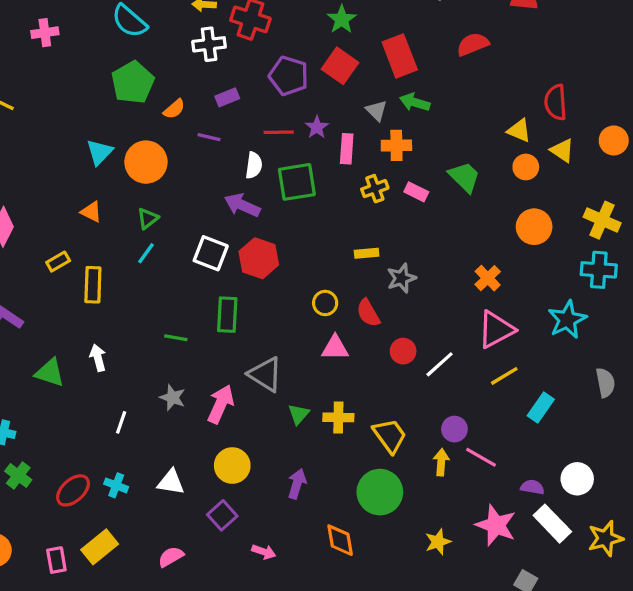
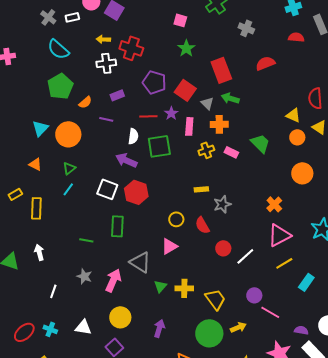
red square: (340, 66) -> (185, 90), moved
pink triangle: (335, 348) -> (169, 246), moved, turned -30
yellow arrow: (441, 462) -> (238, 327), moved, turned 63

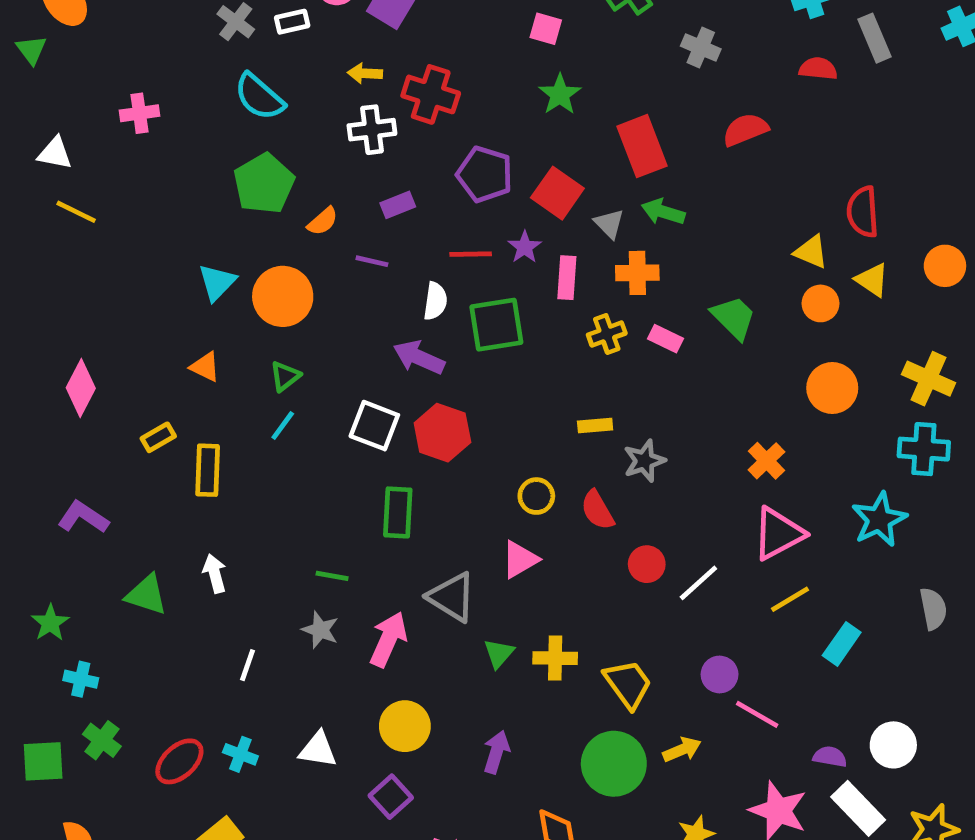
green line: (86, 240) -> (332, 576), moved

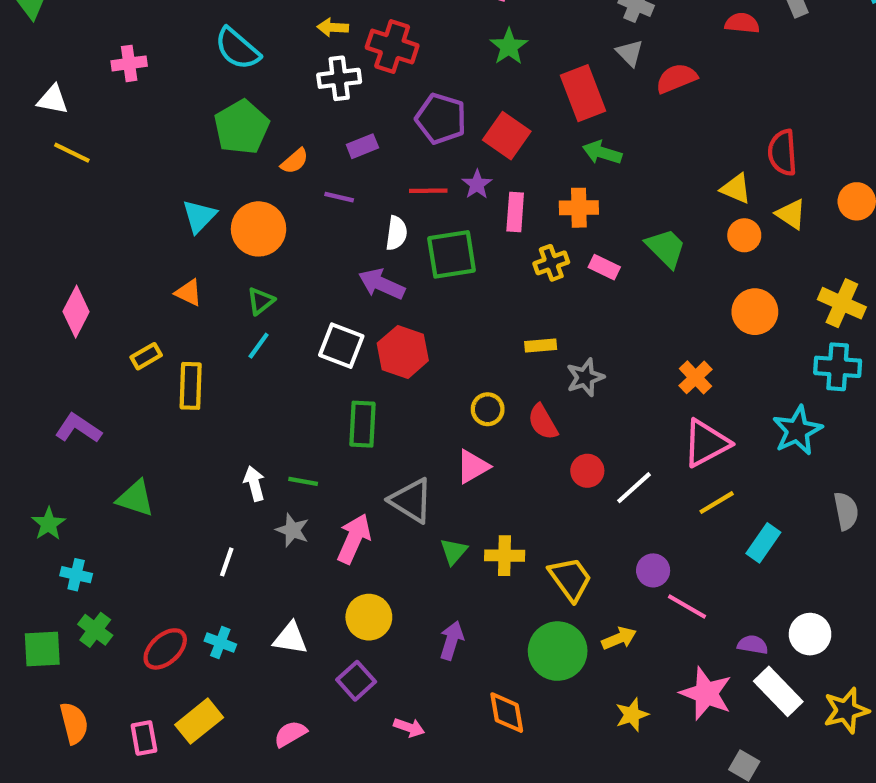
gray triangle: (609, 224) -> (630, 53), moved
white arrow: (215, 574) -> (254, 483), moved

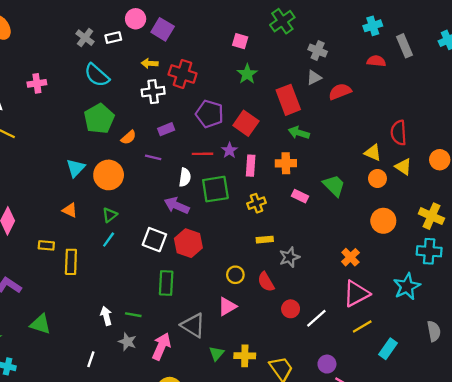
gray triangle: (630, 53) -> (314, 78), turned 49
yellow cross: (551, 263) -> (257, 203), moved
yellow rectangle: (146, 356) -> (46, 245), turned 35

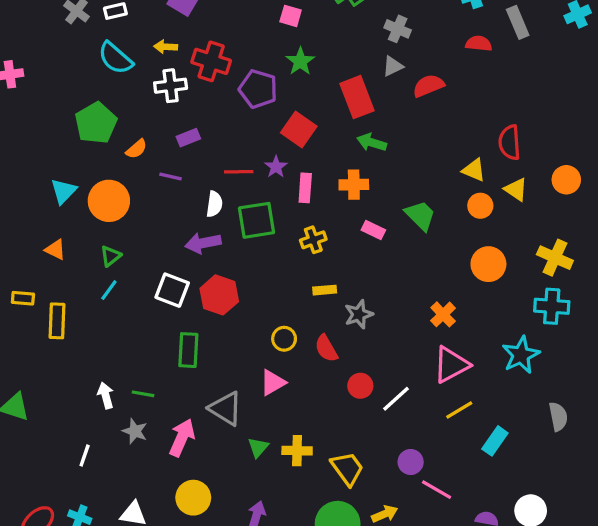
cyan semicircle: (97, 75) -> (115, 58), moved
purple pentagon: (210, 114) -> (258, 89), moved
purple arrow: (177, 206) -> (203, 243), turned -35

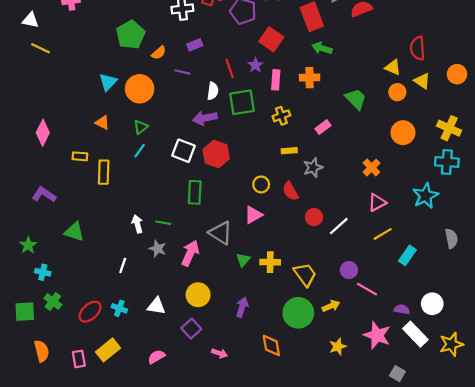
red line: (239, 172) -> (230, 69), turned 72
pink rectangle: (373, 230) -> (323, 127), moved, turned -63
pink triangle: (451, 365) -> (377, 202), size x0.7

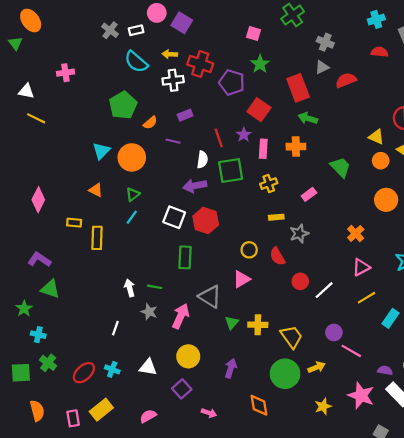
green triangle: (74, 232) -> (50, 289), moved

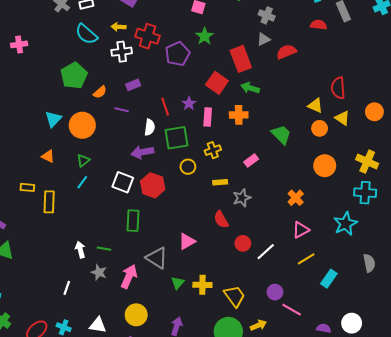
purple pentagon: (232, 82) -> (178, 54), turned 30
red square: (259, 110) -> (217, 83), moved
yellow circle: (249, 250) -> (188, 167), moved

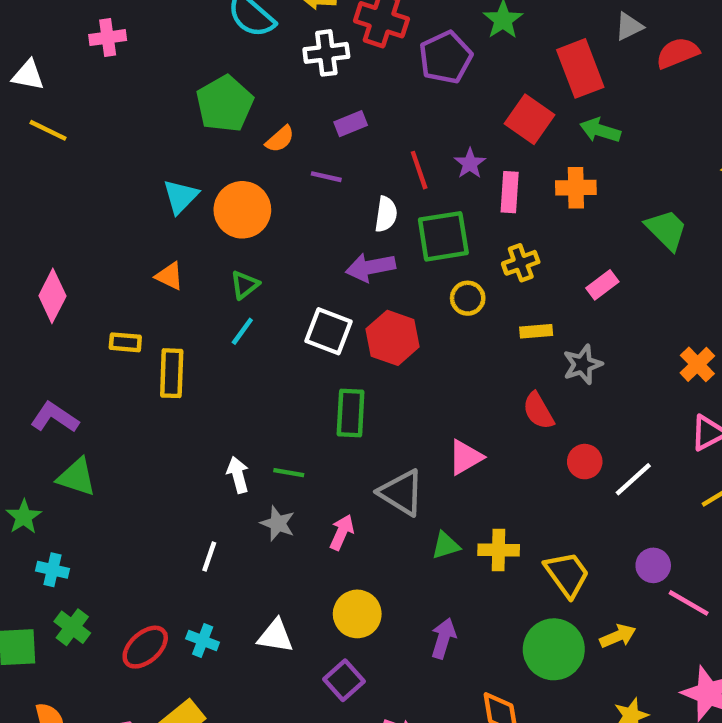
pink arrow: (129, 277) -> (342, 532), size x0.7
green triangle: (178, 283) -> (446, 546), turned 32

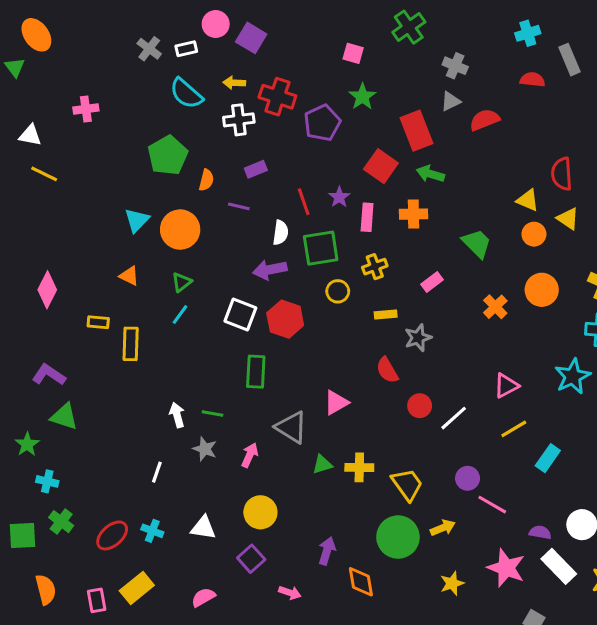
orange semicircle: (280, 139) -> (206, 180), turned -35
orange cross: (697, 364) -> (495, 307), moved
purple arrow: (443, 638) -> (327, 551), moved

